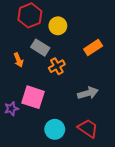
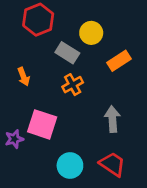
yellow circle: (58, 26) -> (91, 33), moved
gray rectangle: (40, 48) -> (67, 53), moved
gray arrow: (88, 93) -> (112, 119), turned -78

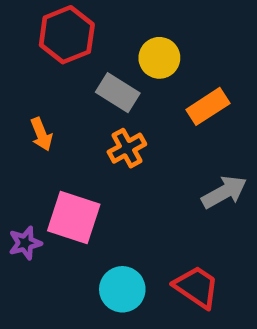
gray arrow: (112, 119) -> (224, 192), moved, turned 65

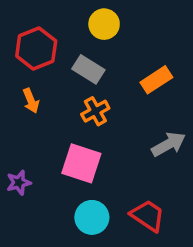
red hexagon: (67, 35) -> (36, 48), moved
yellow circle: (159, 58) -> (104, 24), moved
pink square: (74, 218) -> (81, 163), moved

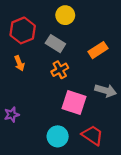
gray arrow: (168, 144) -> (106, 91), turned 45
pink square: (81, 163) -> (74, 103), moved

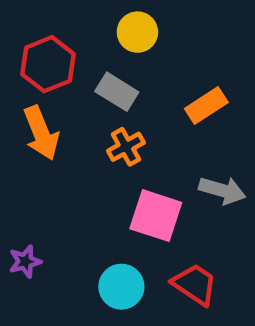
orange arrow: (19, 63) -> (41, 133), size x1.6
purple star: (12, 115) -> (25, 261), moved

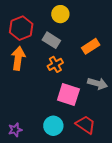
orange arrow: (41, 133) -> (18, 58), turned -150
purple star: (25, 261) -> (15, 130), moved

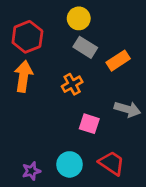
gray rectangle: (51, 40) -> (85, 47), moved
pink square: (68, 95) -> (89, 124), size x0.7
purple star: (15, 130) -> (31, 171), moved

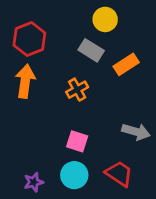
yellow circle: (79, 18) -> (105, 19), moved
gray arrow: (127, 109) -> (136, 132), moved
pink square: (89, 124) -> (77, 141), moved

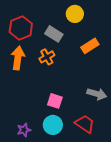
gray rectangle: (91, 50) -> (54, 34), moved
orange cross: (77, 90) -> (47, 57), moved

